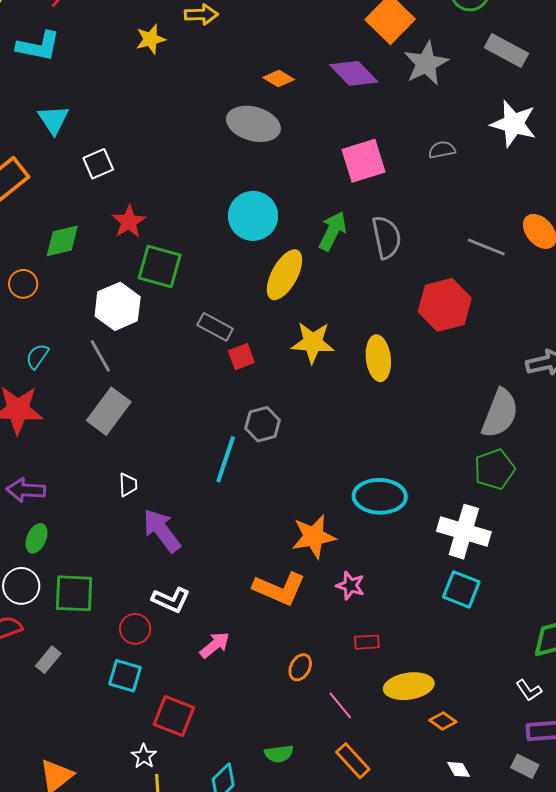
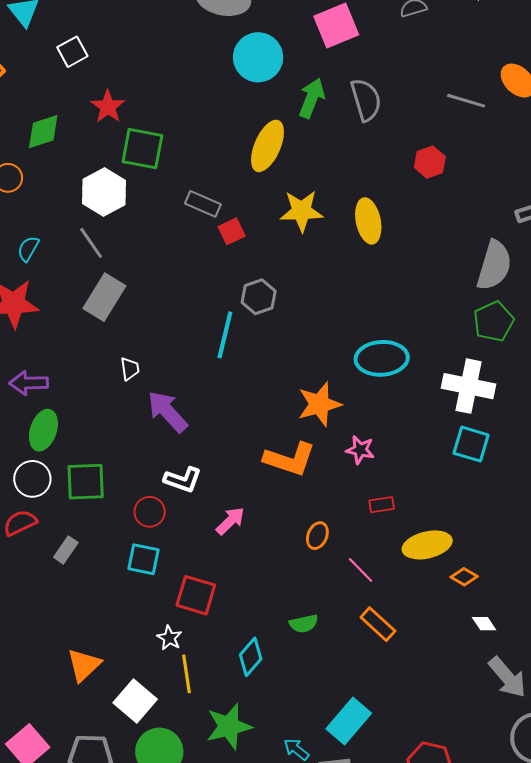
cyan circle: (253, 216) -> (258, 57), moved
red hexagon: (445, 305) -> (430, 162), size x0.6
green ellipse: (36, 538) -> (43, 430), size x1.4

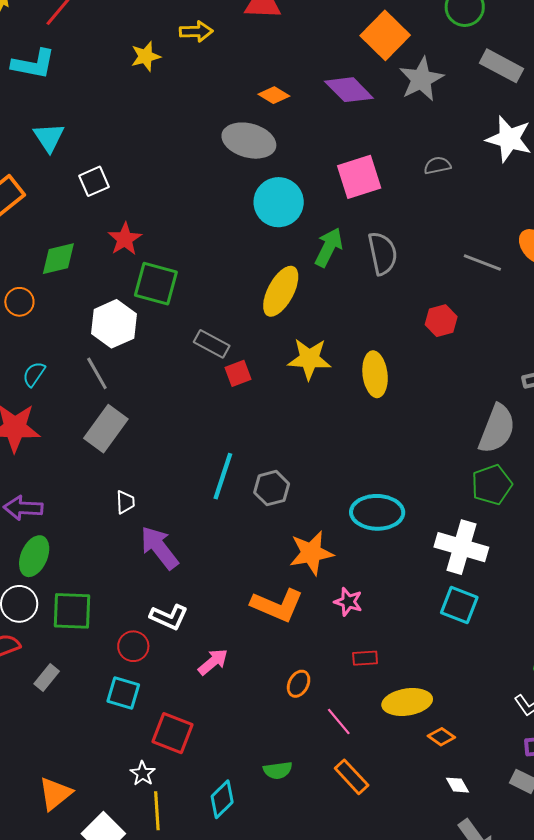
gray hexagon: (259, 297) -> (272, 488), moved

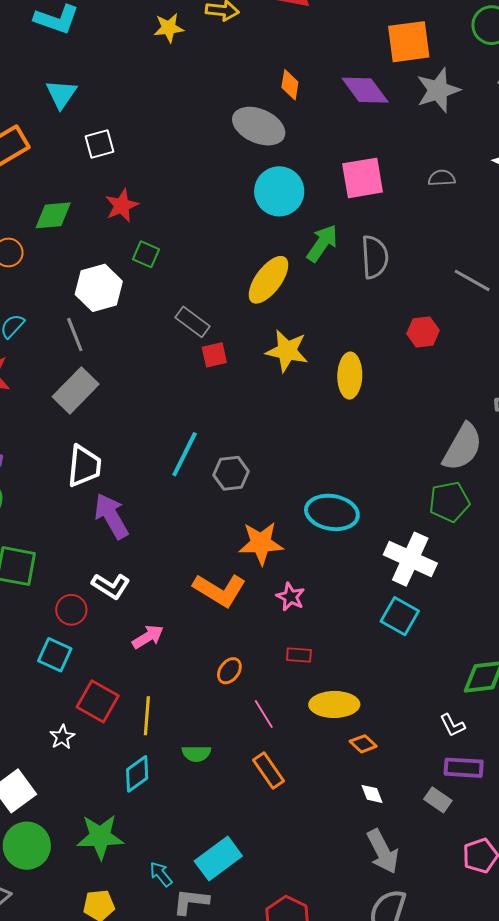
orange square: (385, 35) -> (409, 42), turned 30
orange diamond: (274, 95) -> (290, 85), turned 60
green square: (156, 284) -> (146, 254), size x0.6
white trapezoid: (125, 502) -> (84, 466), size x1.8
yellow line: (157, 811) -> (147, 716), moved

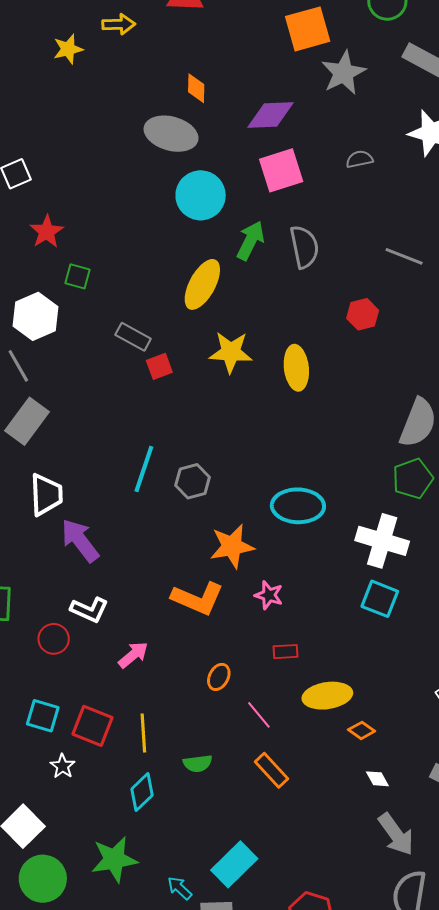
purple diamond: (365, 90) -> (271, 115), moved, turned -48
cyan square: (55, 655) -> (43, 716), moved

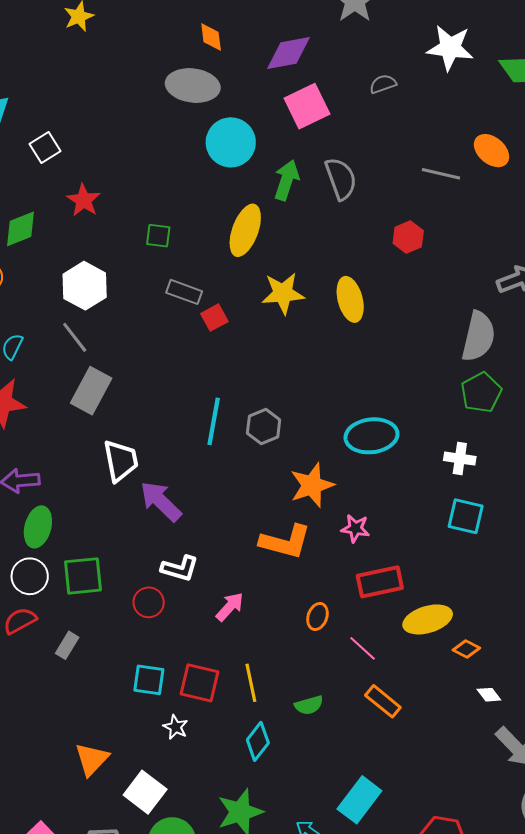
green square: (78, 276) -> (158, 236), moved
white cross: (382, 541) -> (460, 459), size x0.6
red rectangle: (285, 652) -> (380, 582), size x1.8

